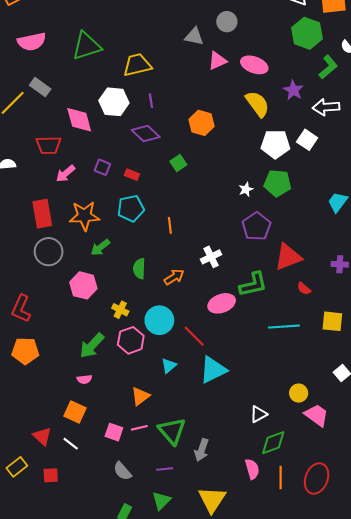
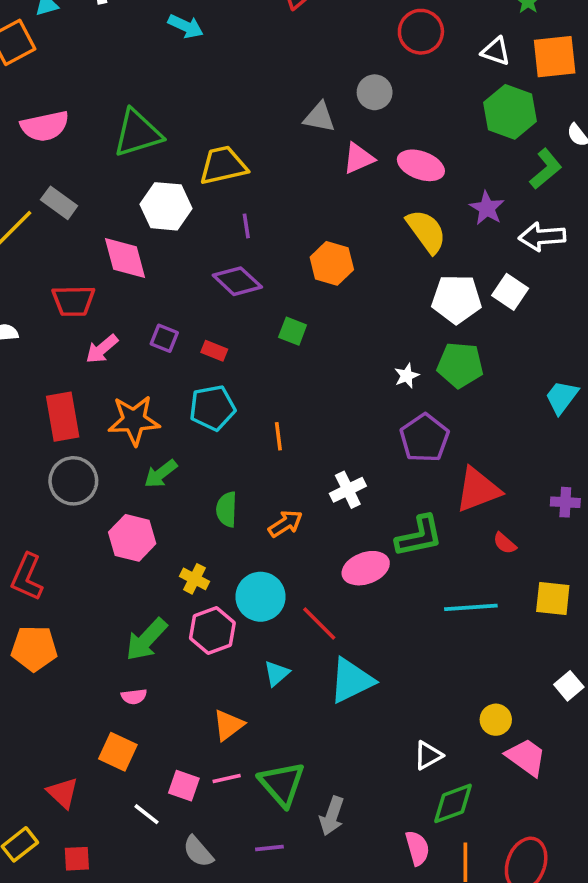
white hexagon: (114, 102) -> (166, 206), moved
green square: (178, 163) -> (293, 331), turned -35
white line: (71, 444) -> (146, 814), moved

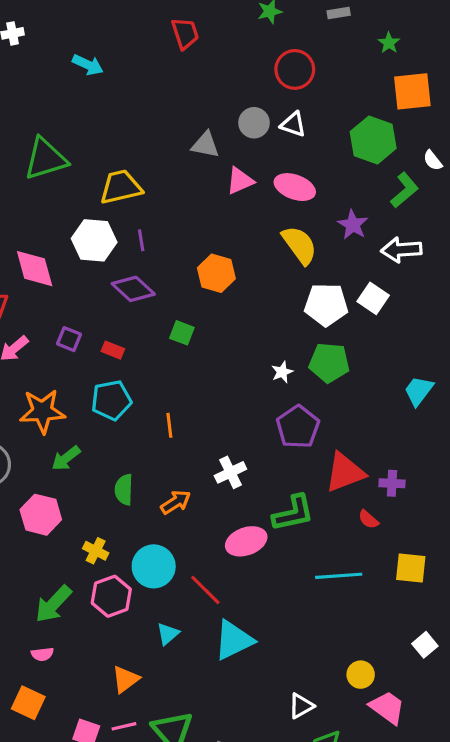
white triangle: (496, 51) -> (293, 124), moved
white hexagon: (166, 206) -> (94, 240), moved
purple cross: (565, 502) -> (392, 483), moved

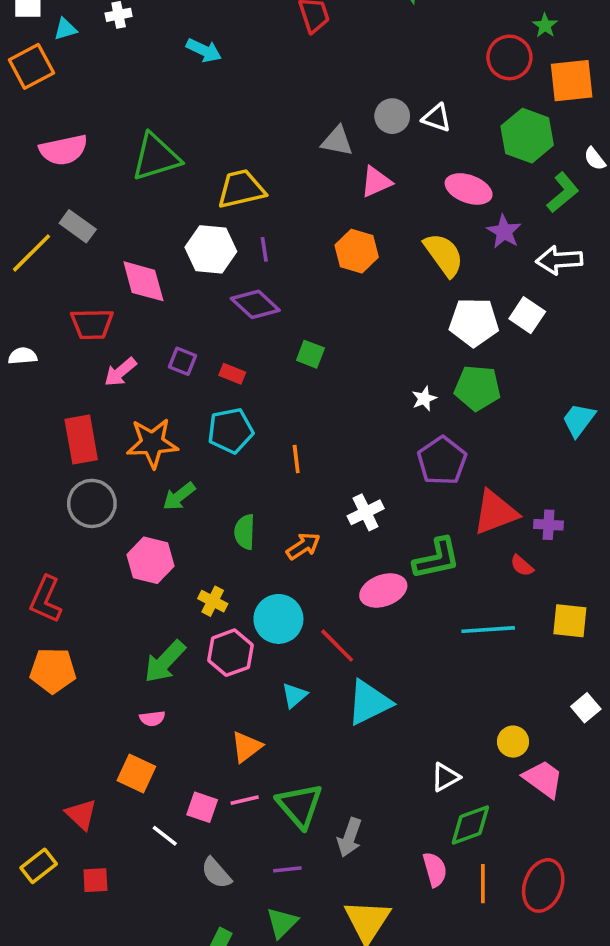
red circle: (295, 69) -> (509, 57), moved
pink ellipse: (295, 187) -> (469, 189), moved
orange hexagon: (216, 273) -> (357, 251), moved

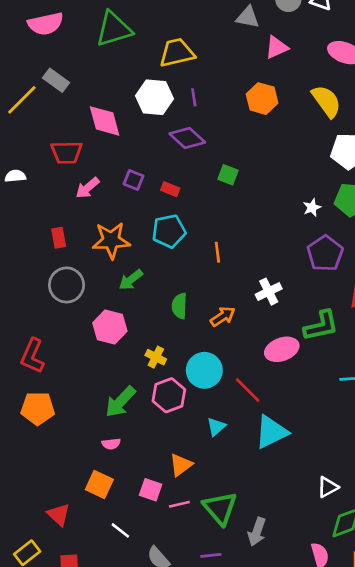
red rectangle: (81, 439) -> (59, 238), size x0.6
pink square: (202, 807) -> (151, 490), moved

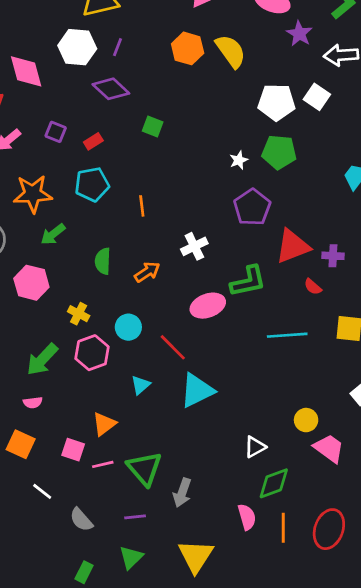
purple line: (194, 97) -> (118, 47), turned 30
yellow semicircle: (326, 101) -> (231, 51), moved
red rectangle: (170, 189) -> (93, 141), turned -54
cyan circle: (204, 370) -> (128, 327), size x0.7

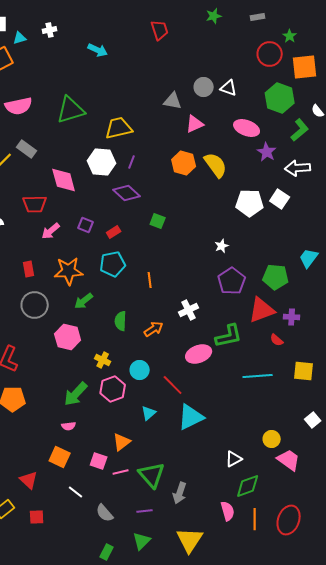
green pentagon: (279, 152) -> (276, 277), moved

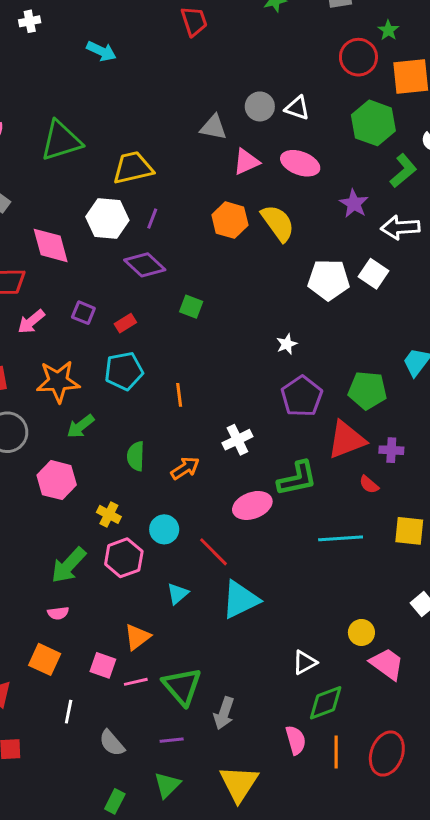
pink ellipse: (247, 128) -> (300, 163), moved
white line: (76, 492) -> (69, 712), turned 63

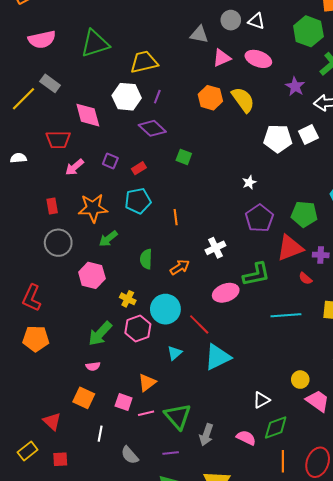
white square: (373, 274) -> (308, 134), turned 30
cyan circle: (164, 529) -> (165, 309), size x1.5
pink semicircle: (296, 740) -> (246, 438), moved, turned -48

